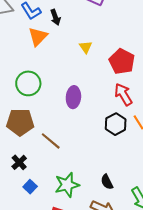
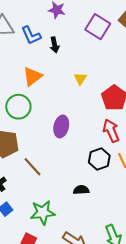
orange triangle: (38, 37) -> (32, 77), moved
black semicircle: (107, 182) -> (81, 190), moved, turned 105

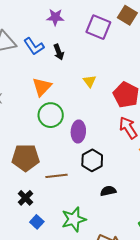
green circle: (18, 107) -> (51, 115), moved
black hexagon: (99, 159) -> (92, 160), moved
brown line: (33, 167) -> (56, 176), turned -45

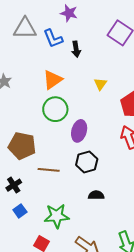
purple star: (55, 17) -> (69, 13), moved

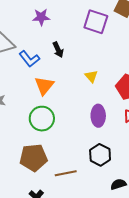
blue L-shape: (53, 39) -> (29, 59), moved
green circle: (55, 109) -> (42, 119), moved
purple ellipse: (79, 131) -> (98, 116), moved

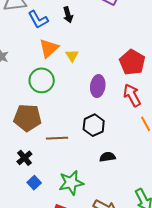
yellow triangle: (91, 76) -> (72, 56), moved

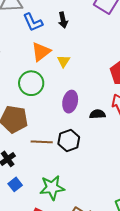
purple ellipse: (98, 86) -> (70, 102), moved
black hexagon: (94, 125) -> (69, 141), moved
black semicircle: (107, 157) -> (97, 114), moved

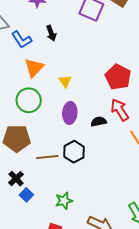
yellow triangle: (64, 61) -> (65, 81), moved
blue square: (15, 184) -> (26, 195), moved
green star: (52, 188) -> (64, 201), size x0.7

